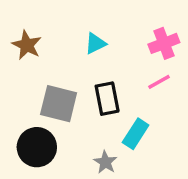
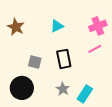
gray square: (59, 104) -> (35, 62), size x0.6
cyan rectangle: (136, 134) -> (85, 94), moved
gray star: (105, 162) -> (63, 89), moved

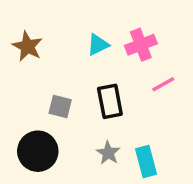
pink cross: (98, 26) -> (141, 45), moved
cyan rectangle: (85, 94) -> (146, 161), turned -48

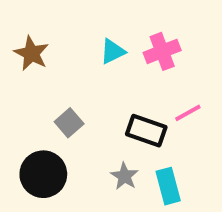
pink line: (163, 84) -> (188, 113), moved
black rectangle: (110, 101) -> (146, 131), moved, turned -60
gray square: (60, 107) -> (69, 123), turned 35

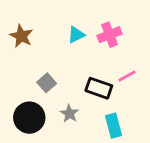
gray star: (125, 176) -> (69, 114), moved

